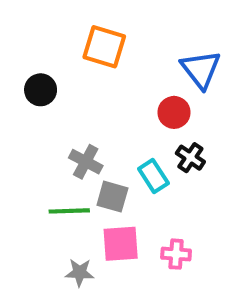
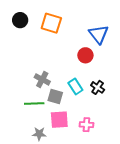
black circle: (41, 90) -> (20, 20), moved
black cross: (190, 158) -> (98, 87), moved

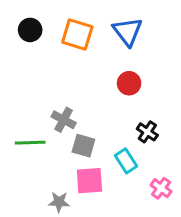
blue triangle: (99, 34) -> (128, 31), moved
cyan rectangle: (75, 86) -> (126, 161), moved
green line: (34, 104) -> (30, 143), moved
pink cross: (86, 125) -> (161, 188), moved, turned 32

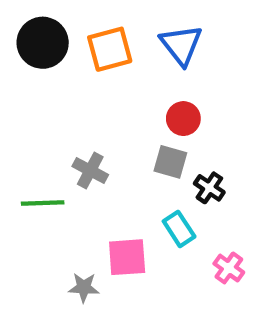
black circle: (30, 30) -> (43, 43), size x1.5
orange square: (77, 35) -> (110, 49), turned -32
gray square: (83, 146) -> (170, 162), moved

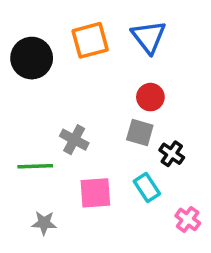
black circle: (43, 43) -> (32, 58), moved
pink square: (127, 257) -> (95, 193), moved
gray star: (84, 287) -> (44, 223), moved

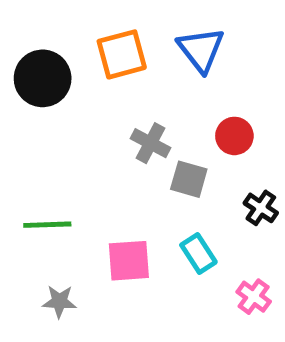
red circle: (150, 97) -> (234, 136), moved
gray cross: (74, 140) -> (150, 143), moved
black cross: (172, 154) -> (261, 208), moved

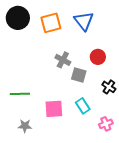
black circle: (43, 78) -> (18, 18), moved
pink cross: (254, 297) -> (106, 124), turned 32

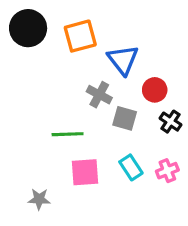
blue triangle: (84, 21) -> (123, 60), moved
black cross: (109, 87) -> (171, 122), moved
green line: (20, 94) -> (68, 134), moved
pink cross: (106, 124) -> (167, 171), moved

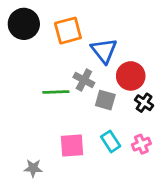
red circle: (155, 90) -> (131, 76), size x1.4
green line: (68, 134) -> (56, 92), moved

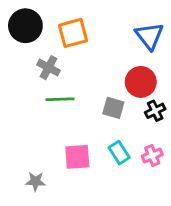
blue triangle: (104, 51) -> (149, 36), moved
gray cross: (84, 80) -> (49, 68), moved
black cross: (144, 103) -> (155, 111), turned 30

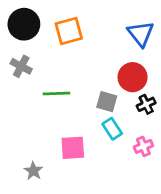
gray cross: (49, 68) -> (21, 66), moved
cyan rectangle: (119, 153) -> (112, 129), moved
gray star: (36, 181) -> (33, 171), turned 30

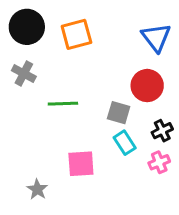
black cross: (146, 104) -> (162, 131), moved

